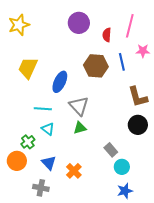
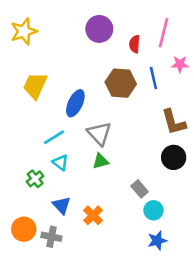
cyan line: (43, 109) -> (54, 137), turned -36
orange circle: (17, 161) -> (24, 229), moved

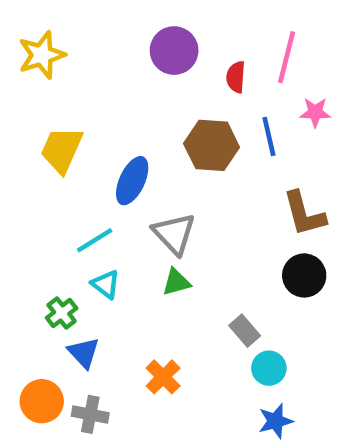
blue triangle: (62, 205) -> (84, 353), moved

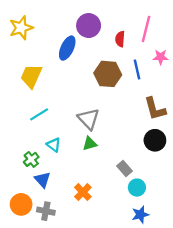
blue ellipse: (132, 181) -> (67, 48), moved
cyan line: (95, 240) -> (39, 114), moved

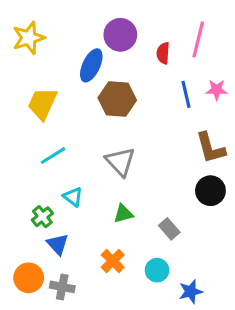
pink star: (161, 57) -> (217, 90), moved
brown hexagon: (108, 74) -> (117, 99), moved
green triangle: (90, 144) -> (123, 214), moved
cyan circle: (137, 188) -> (157, 270), moved

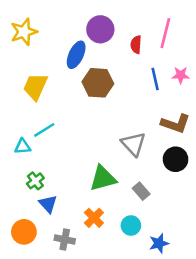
brown L-shape: (210, 148) -> (176, 124), turned -56
gray triangle: (120, 162) -> (133, 144), moved
cyan triangle: (73, 197) -> (23, 147), moved, turned -42
green triangle: (123, 214) -> (103, 178), size x1.6
gray cross: (62, 287) -> (65, 240), moved

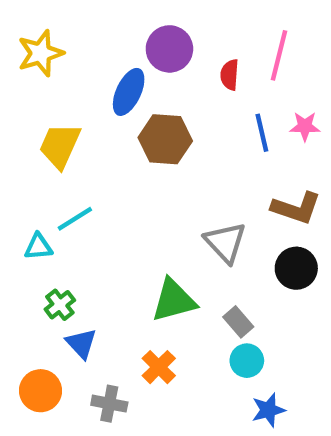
cyan circle: (131, 225) -> (247, 361), moved

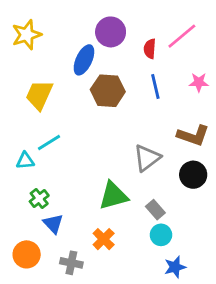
pink line: (279, 55) -> (182, 36), turned 36
blue line: (262, 133) -> (155, 87), moved
gray triangle: (225, 242) -> (147, 158), turned 36

